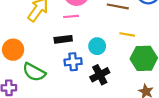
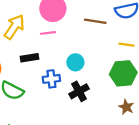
yellow line: (127, 34) -> (126, 45), moved
black rectangle: (63, 39) -> (30, 58), moved

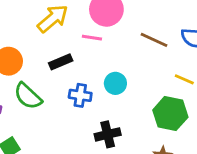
black rectangle: (30, 58) -> (61, 62), turned -30
black cross: (79, 91) -> (108, 134), moved

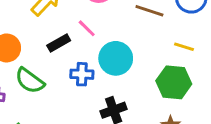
pink line: (92, 38) -> (87, 28), moved, turned 42
cyan circle: (115, 83) -> (116, 58), size x1.5

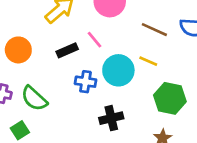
yellow line: (184, 47) -> (148, 61), moved
green semicircle: (30, 81) -> (34, 98), moved

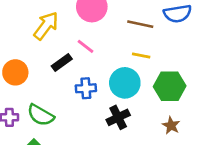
cyan circle: (118, 70) -> (125, 83), moved

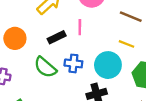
pink line: (86, 46) -> (80, 27), turned 42
green semicircle: (41, 115) -> (45, 67), moved

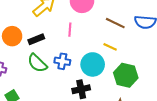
black rectangle: (57, 37) -> (36, 39), moved

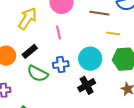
yellow line: (110, 47) -> (113, 33), moved

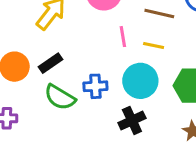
pink line: (59, 33) -> (123, 37), moved
yellow line: (113, 33) -> (154, 45), moved

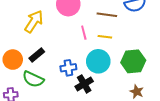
green semicircle: (60, 97) -> (33, 79), moved
black cross: (132, 120) -> (84, 84), moved

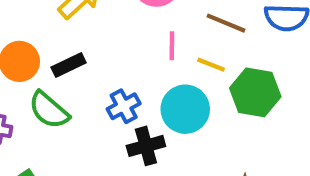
green hexagon: (133, 61) -> (255, 92), moved
blue cross: (68, 68) -> (124, 106), turned -35

